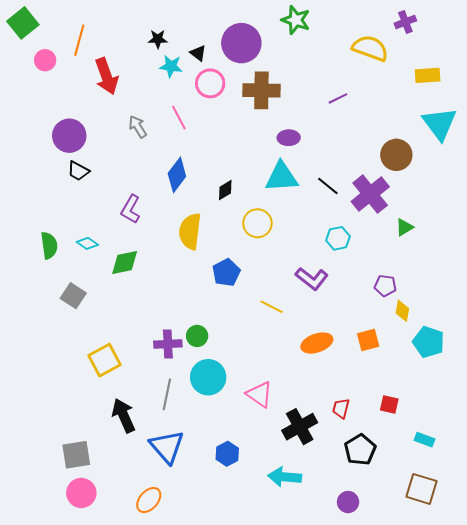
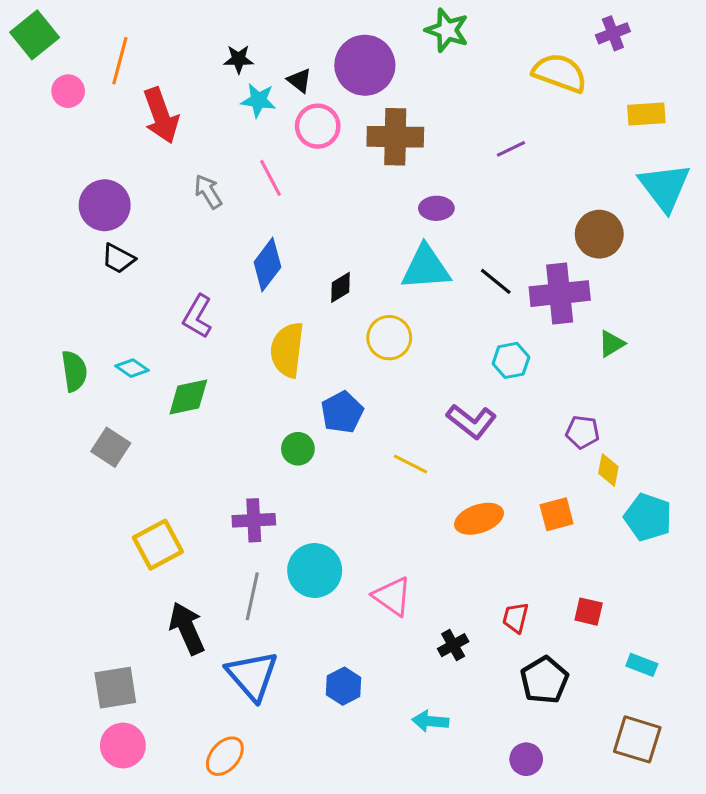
purple cross: (370, 194) -> (560, 294), turned 33
green circle: (197, 336) -> (298, 449), moved
black cross: (300, 427) -> (453, 645), size x0.6
cyan arrow: (285, 477) -> (430, 721), size x0.7

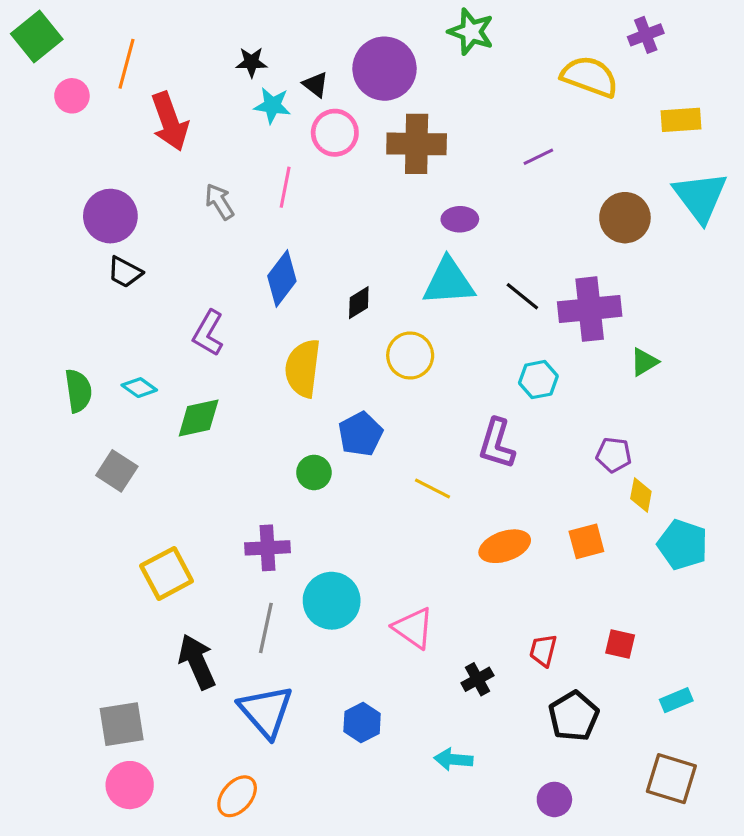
pink line: (271, 178) -> (285, 187), turned 39
brown circle: (599, 234) -> (625, 218), moved
purple L-shape: (471, 421) -> (497, 444), turned 69
cyan rectangle: (642, 665) -> (676, 700), turned -44

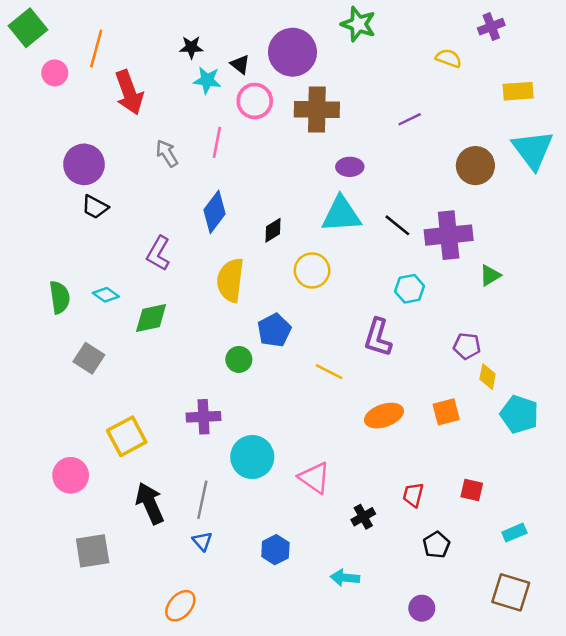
yellow semicircle: (590, 77) -> (449, 58), size x0.6
gray line: (266, 628) -> (202, 500), moved
blue triangle: (266, 711) -> (202, 541), size x0.5
black pentagon: (574, 716) -> (436, 545), size x0.7
pink circle: (130, 785) -> (71, 475), moved

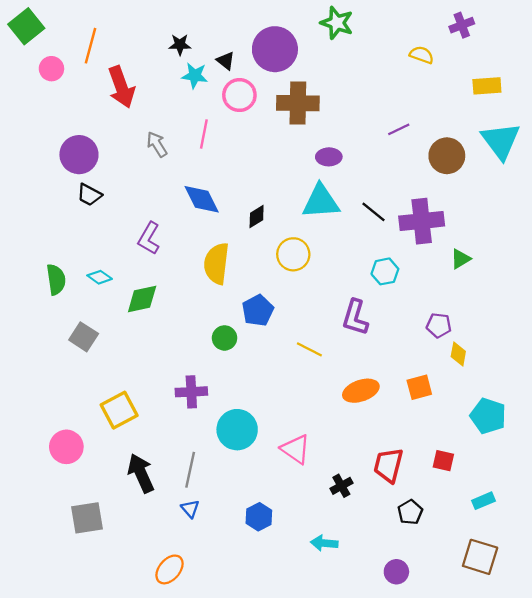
purple line: (410, 119) -> (399, 129), moved
blue diamond: (214, 212) -> (202, 199), turned -63
cyan pentagon: (519, 414) -> (488, 416), moved
red trapezoid: (413, 495) -> (388, 465), size x1.5

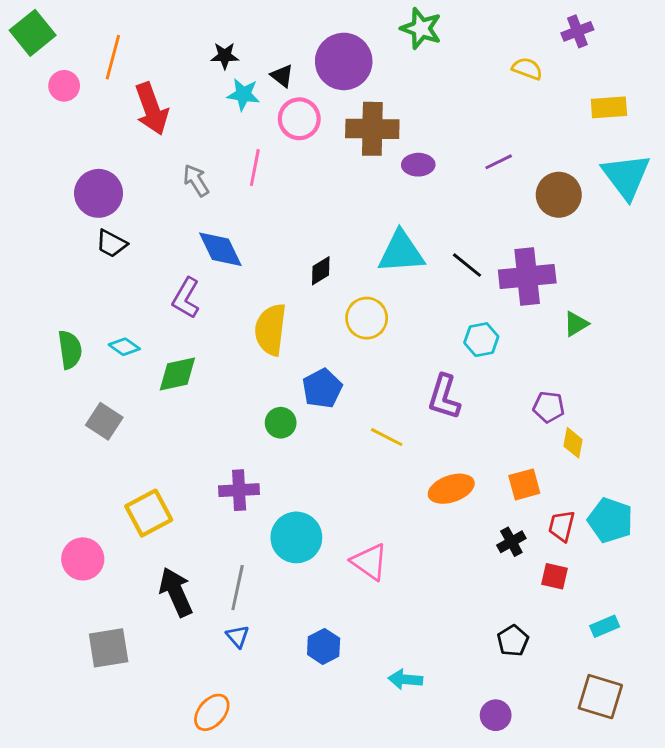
purple ellipse: (329, 157) -> (418, 165), moved
blue diamond: (202, 199) -> (220, 249), moved
red trapezoid: (388, 465) -> (562, 526), moved, size x0.7
black cross: (341, 486) -> (511, 542), moved

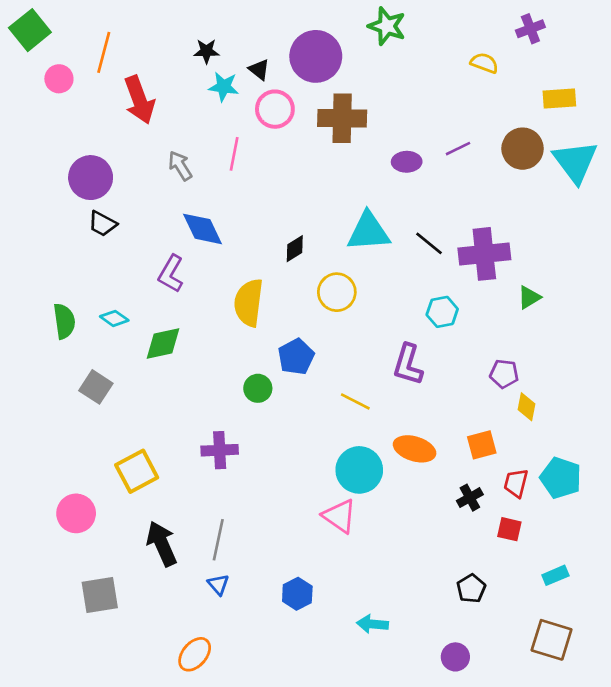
purple ellipse: (418, 165) -> (407, 162), moved
brown circle: (559, 195) -> (523, 149), moved
orange ellipse: (451, 489) -> (415, 449), turned 36
cyan circle: (296, 537) -> (359, 470), moved

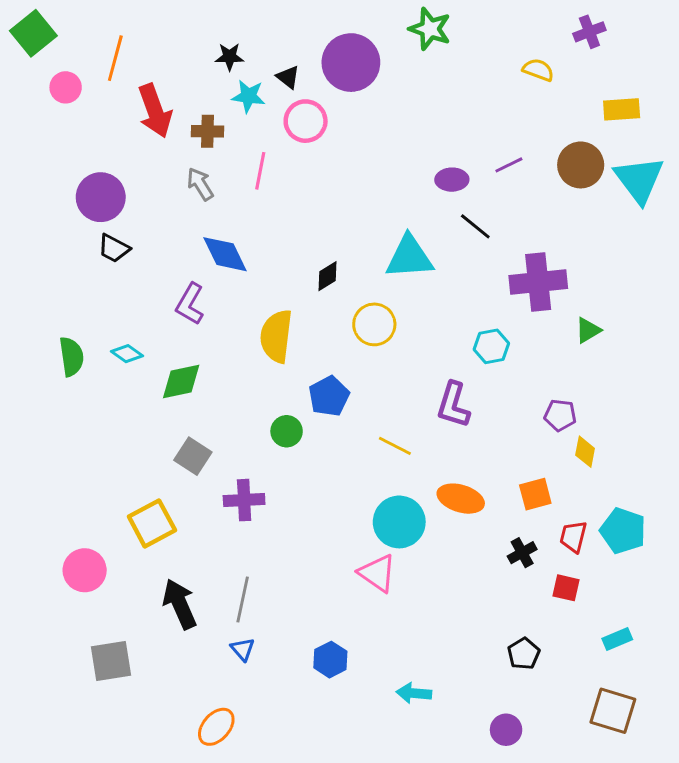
brown cross: (342, 118) -> (208, 131), moved, size x0.6
black line: (429, 243) -> (475, 226), moved
gray square: (96, 387) -> (193, 456), moved

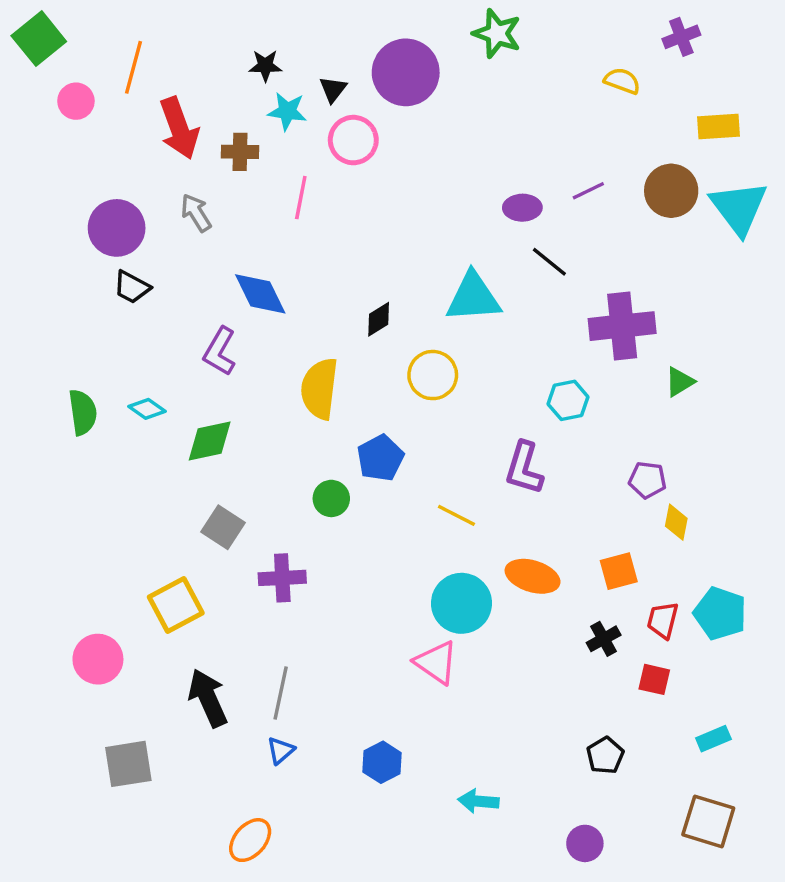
black triangle: (288, 77) -> (333, 89), turned 30
gray arrow: (200, 184) -> (196, 213), moved
blue triangle: (243, 649) -> (281, 750), turned 30

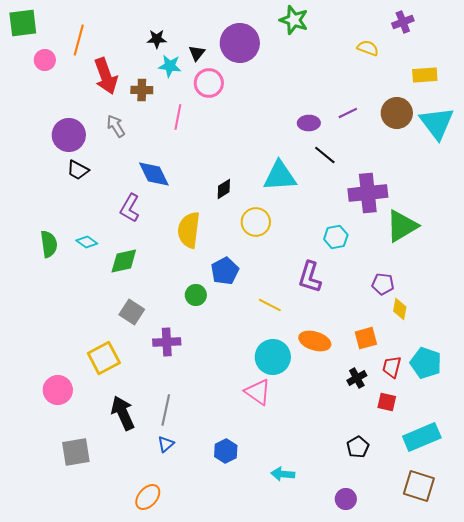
green square: (39, 39) -> (23, 23), turned 32
green triangle: (680, 382) -> (402, 226), size x1.8
cyan rectangle: (713, 739) -> (422, 437), size x1.8

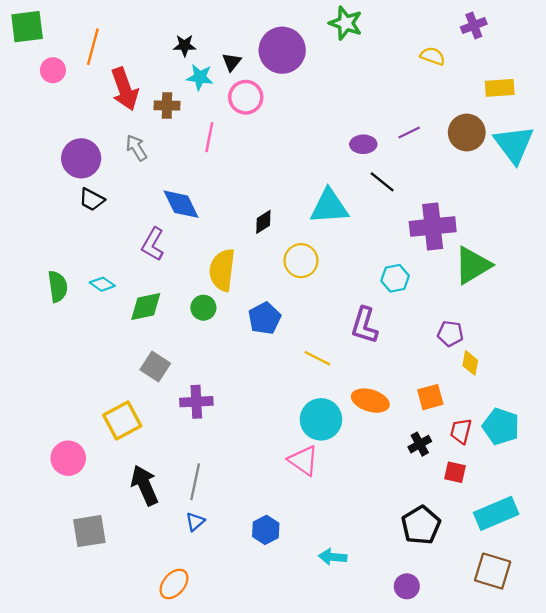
green circle: (196, 295) -> (203, 308), moved
black pentagon: (358, 447) -> (421, 525), size x1.5

